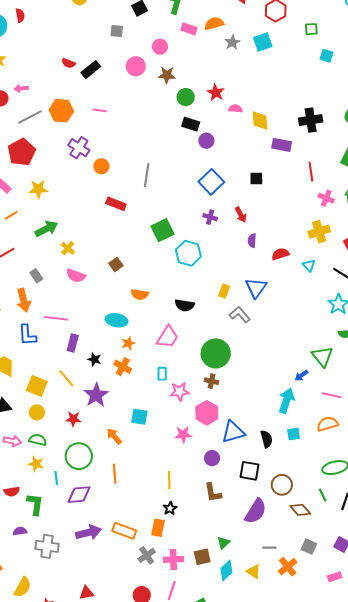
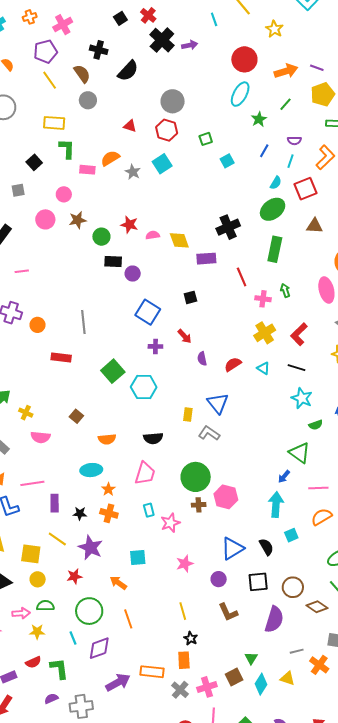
cyan square: (326, 56) -> (227, 161), turned -32
pink hexagon: (207, 413) -> (226, 497), moved
yellow star: (36, 464) -> (37, 632), moved

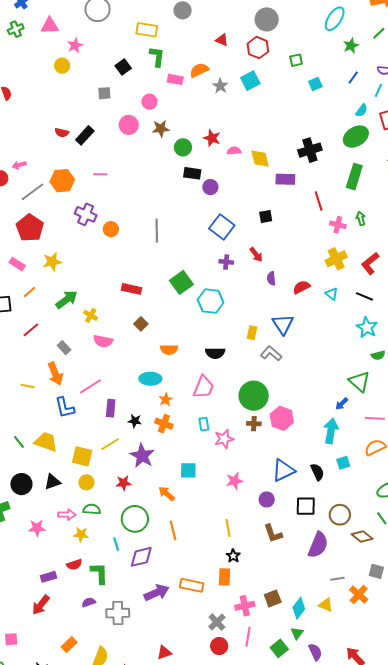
red rectangle: (61, 358) -> (131, 289), moved
pink line: (32, 483) -> (90, 386), turned -30
yellow line: (57, 539) -> (110, 444), turned -72
green triangle: (251, 658) -> (297, 633), moved
gray cross: (180, 690) -> (217, 622), moved

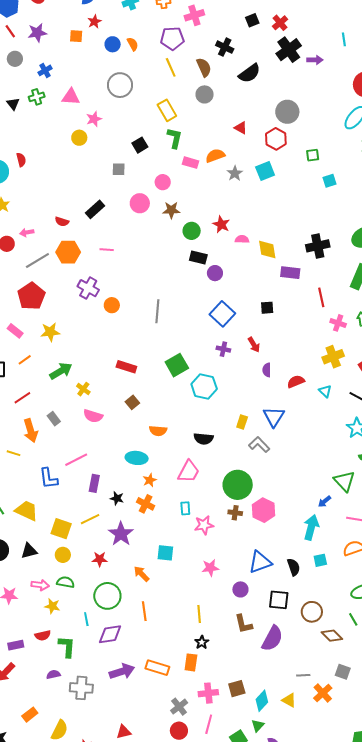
yellow rectangle: (147, 30) -> (167, 110), turned 45
red semicircle: (62, 133) -> (62, 222), moved
orange arrow: (55, 374) -> (31, 431), moved
purple semicircle: (318, 545) -> (272, 638), moved

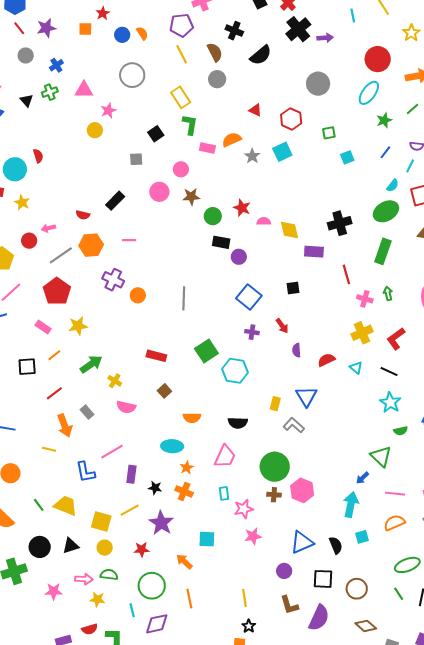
gray circle: (287, 112) -> (318, 84), moved
pink star: (210, 568) -> (253, 536), moved
brown diamond: (332, 636) -> (366, 626), moved

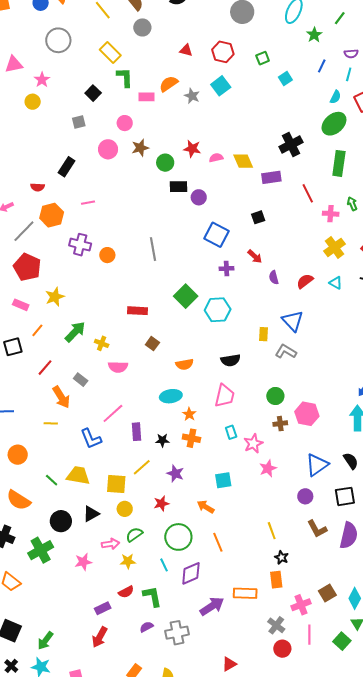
green circle: (275, 467) -> (275, 396), size x0.6
purple star: (161, 523) -> (175, 474), size x0.7
green semicircle: (109, 575) -> (134, 535), turned -30

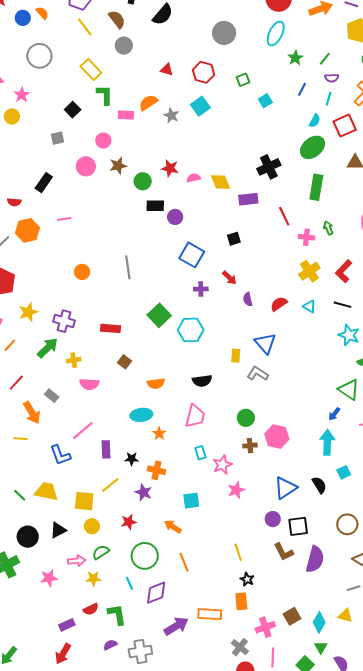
green line: (340, 18) -> (325, 59), moved
purple cross: (80, 245) -> (64, 321), moved
yellow cross: (102, 343) -> (74, 360), turned -32
orange cross: (191, 438) -> (156, 470), moved
black square: (345, 496) -> (298, 526), moved

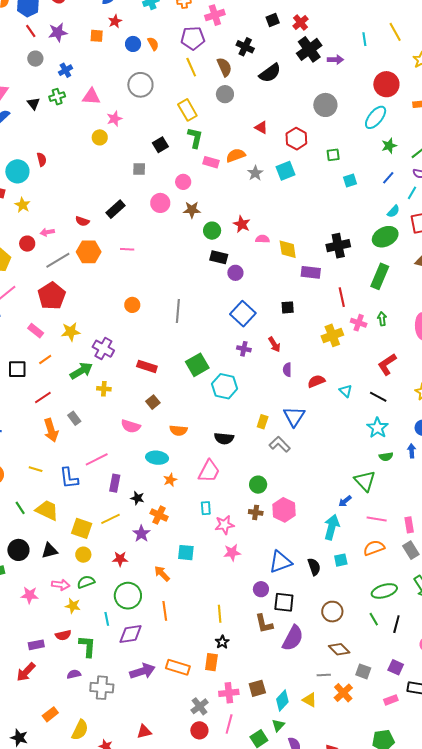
yellow cross: (309, 271) -> (332, 335), moved
pink semicircle: (89, 384) -> (131, 426), moved
yellow line: (20, 439) -> (36, 469), moved

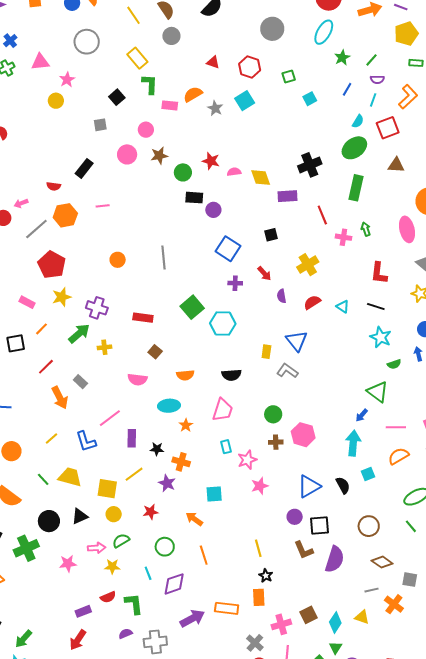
red pentagon: (52, 296) -> (52, 265), moved
yellow cross: (332, 335) -> (308, 265), moved
red L-shape: (387, 364) -> (379, 273), turned -40
yellow line: (36, 469) -> (51, 438), turned -48
green circle: (128, 596) -> (165, 547), size x0.7

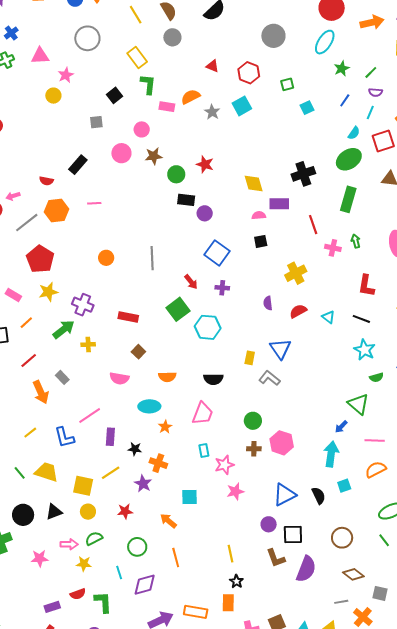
pink semicircle: (234, 172) -> (259, 215), moved
red arrow: (264, 274) -> (191, 282), moved

